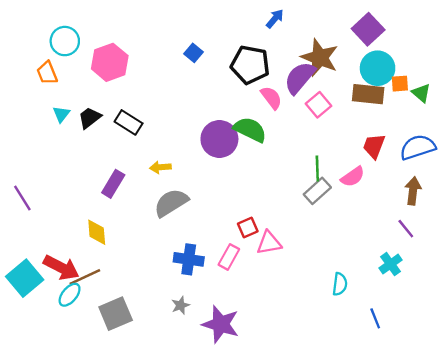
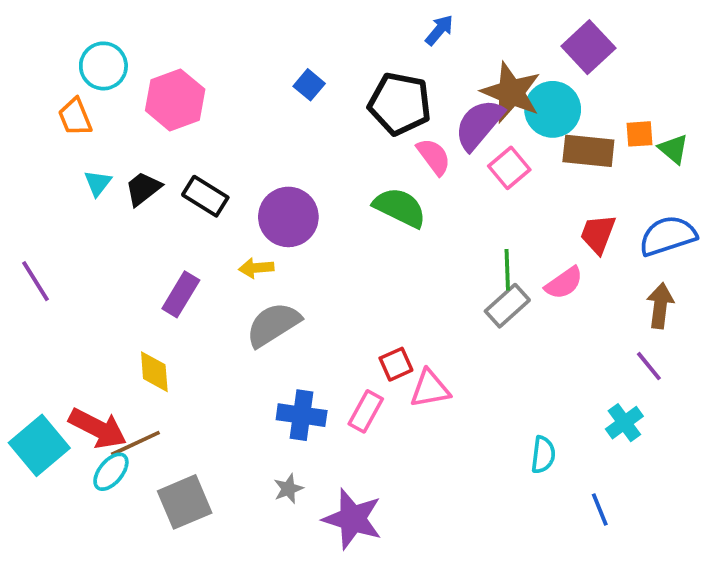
cyan circle: (378, 68) -> (553, 109), moved
purple circle: (219, 139) -> (288, 217), moved
purple line: (22, 198) -> (35, 281), moved

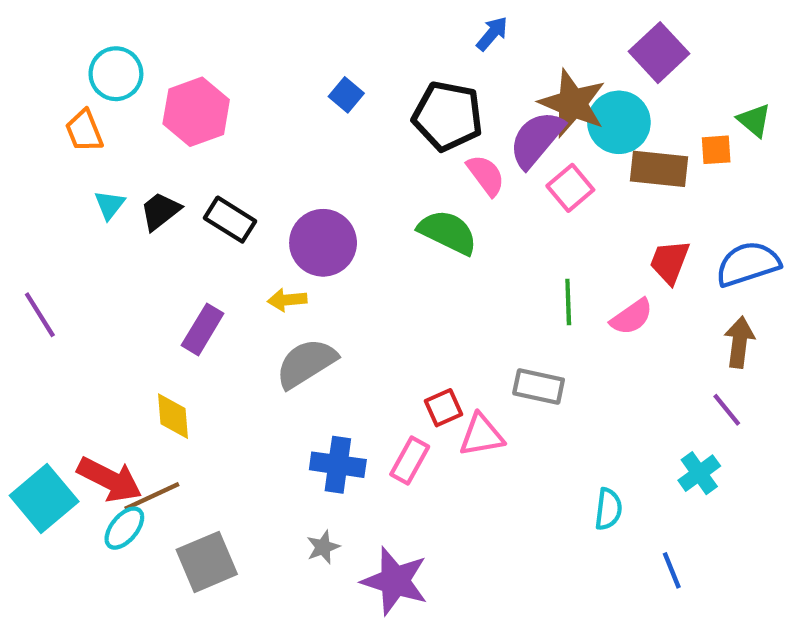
green triangle: (673, 149) -> (754, 120), moved
gray rectangle: (507, 306) -> (539, 387), moved, turned 54

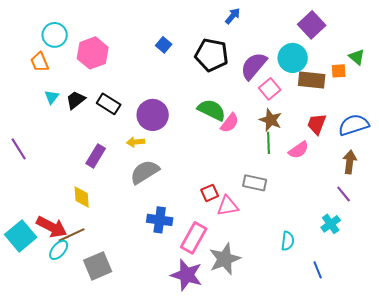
brown star: (572, 103) -> (271, 120), moved, size x0.7
pink semicircle: (486, 175) -> (230, 123), moved, turned 75
pink rectangle: (410, 460) -> (194, 238), moved, size x1.4
gray star: (323, 547) -> (225, 259), moved, size x2.0

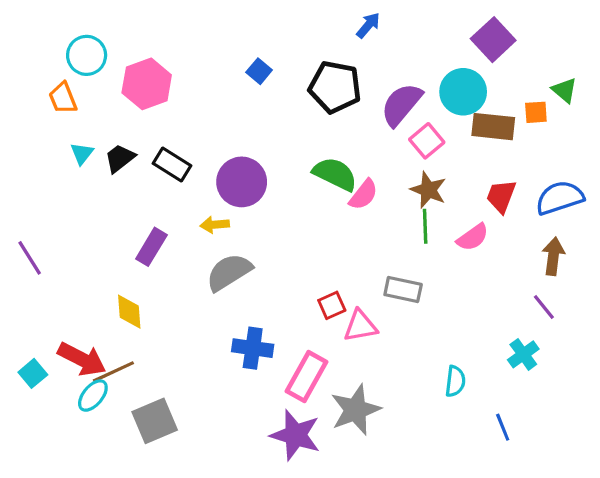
purple line: (19, 149) -> (30, 258), moved
cyan square: (21, 236) -> (33, 373), size x0.6

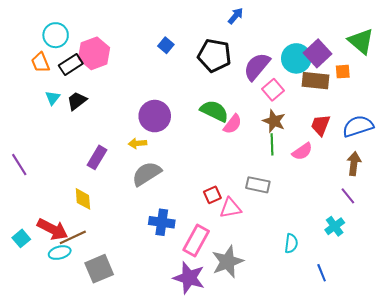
purple square: (493, 40) -> (317, 53), moved
green triangle: (564, 90) -> (361, 41), moved, size x1.6
black rectangle: (172, 165) -> (71, 64), moved, turned -65
cyan ellipse: (93, 396) -> (60, 253), turned 35

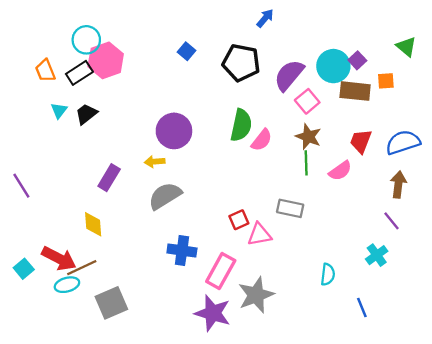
cyan circle: (56, 35) -> (86, 40), moved
green triangle: (361, 41) -> (406, 47), size x0.7
purple square: (317, 53) -> (357, 60), size x0.6
green semicircle: (214, 111) -> (241, 125), turned 76

